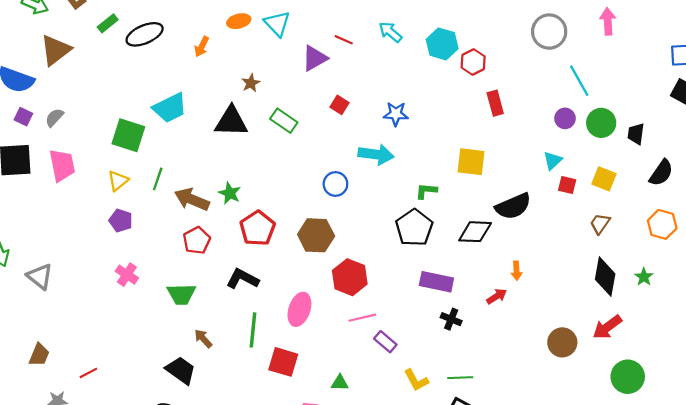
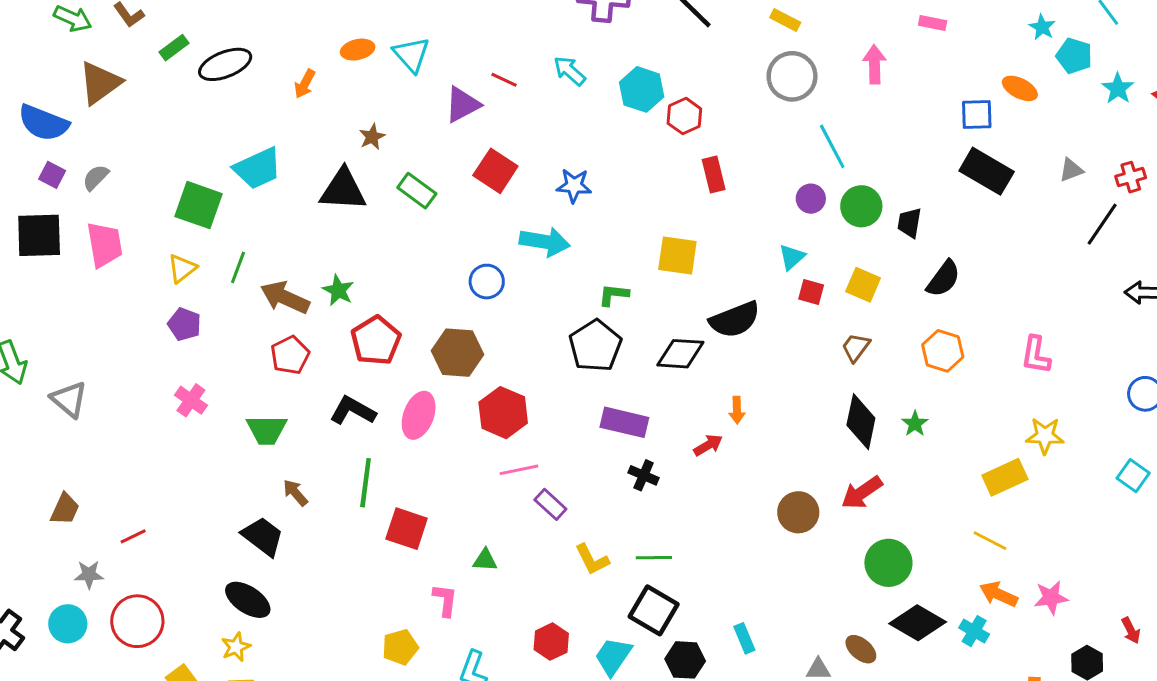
red square: (340, 105) -> (495, 171), size x1.6
pink ellipse: (299, 309) -> (419, 415), moved

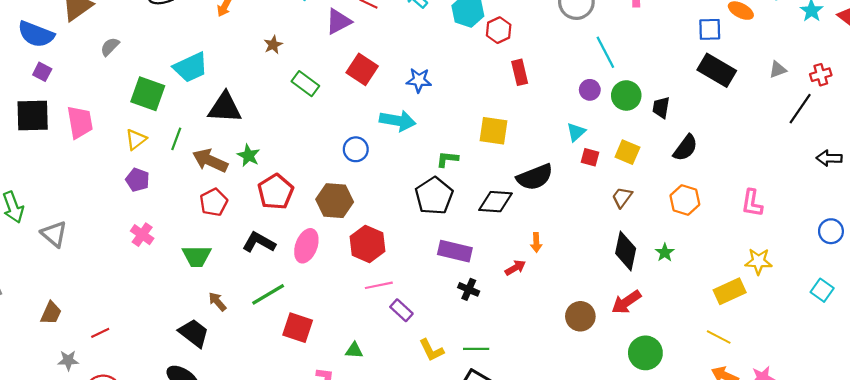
gray semicircle: (96, 177) -> (110, 47), moved
black triangle: (343, 190) -> (225, 108), moved
green line: (366, 483) -> (268, 294), turned 52

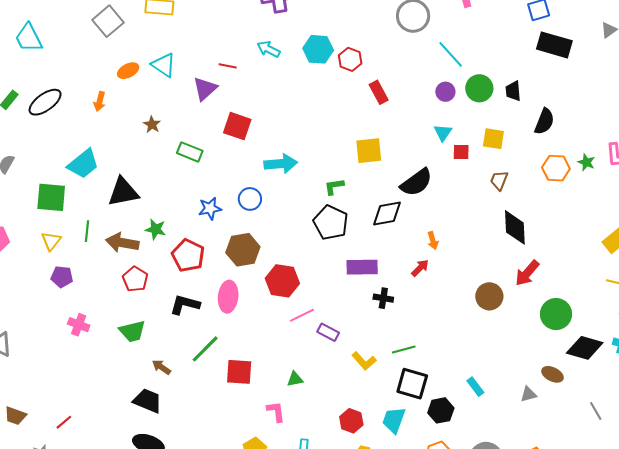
blue star: (419, 80) -> (210, 208), moved
green star: (665, 252) -> (586, 162), moved
brown trapezoid: (51, 313) -> (15, 416), turned 100

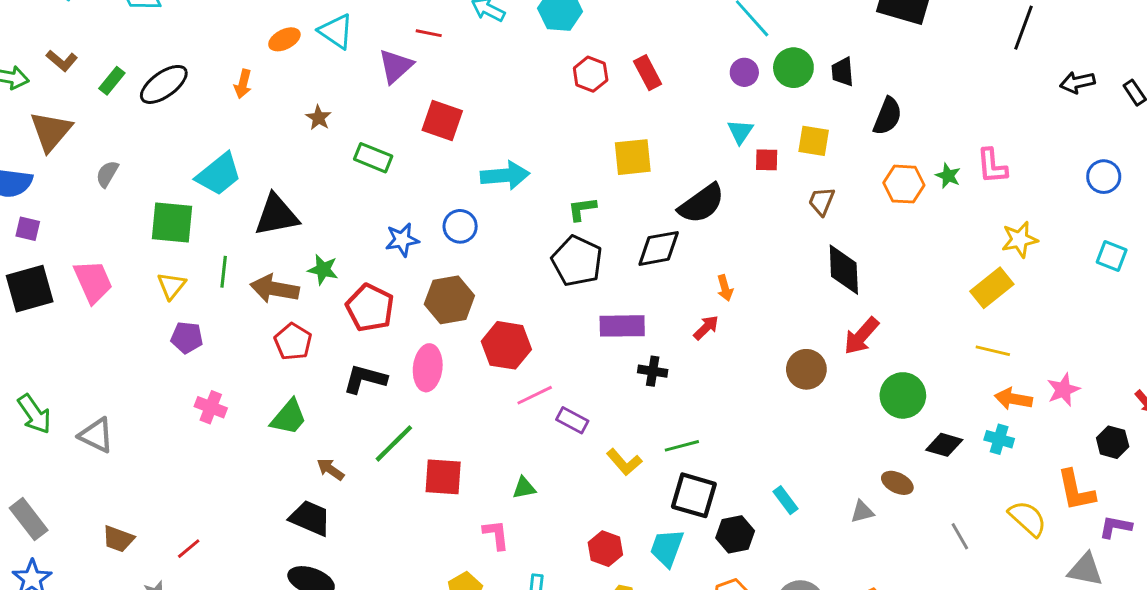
red hexagon: (350, 59) -> (591, 74), moved
green trapezoid: (132, 331) -> (289, 417), turned -36
black diamond: (585, 348) -> (944, 445), size x0.7

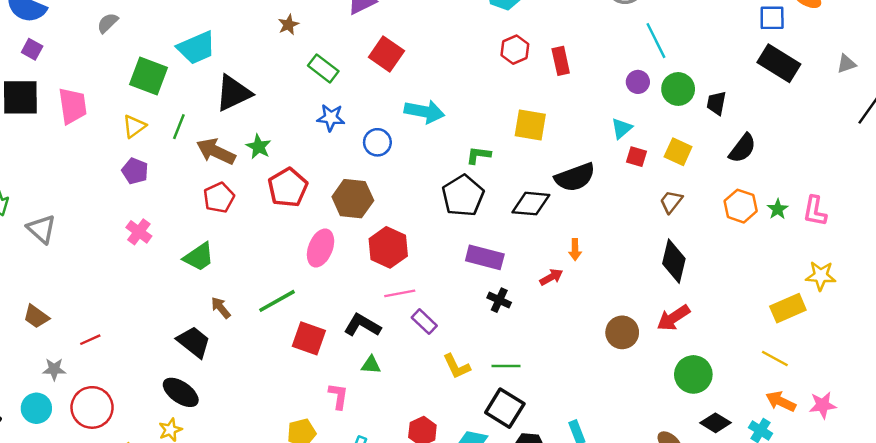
black triangle: (276, 215) -> (233, 93), turned -30
blue star: (402, 240) -> (331, 118), moved
black L-shape: (365, 379) -> (362, 325), moved

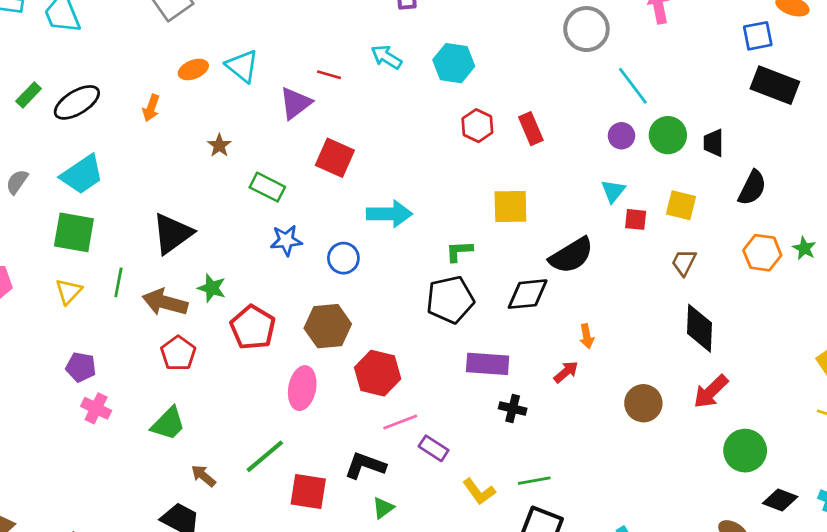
cyan trapezoid: (196, 48) -> (82, 174), moved
purple pentagon: (135, 171) -> (81, 367), moved
black pentagon: (463, 196) -> (450, 300), turned 30
brown circle: (622, 332) -> (643, 403), moved
green triangle: (371, 365) -> (383, 508), turned -30

